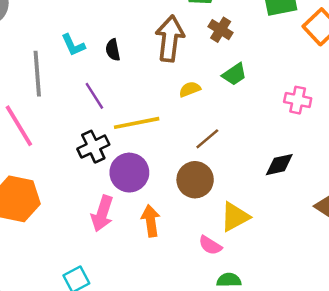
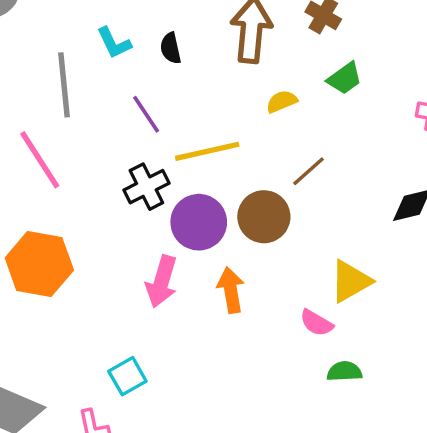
brown circle: (195, 180) -> (264, 217), moved

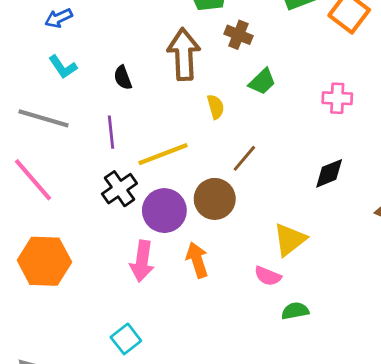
cyan L-shape: (114, 43) -> (63, 67), moved
gray line: (64, 85) -> (44, 118), turned -60
yellow semicircle: (282, 101) -> (216, 107), turned 105
purple line: (146, 114) -> (111, 132), turned 36

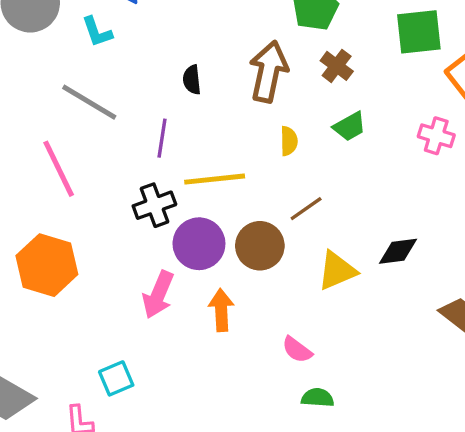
cyan L-shape: (63, 67) -> (97, 32), moved
pink cross: (337, 98) -> (436, 136), moved
yellow triangle: (290, 240) -> (337, 271), moved

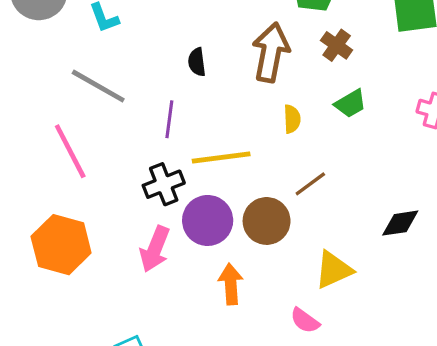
yellow triangle: (337, 271) -> (334, 270), moved
pink arrow: (158, 295) -> (155, 249), moved

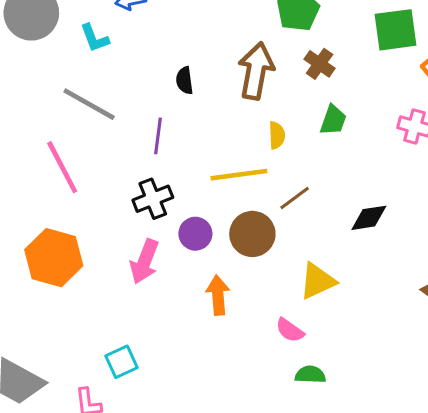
green trapezoid: (350, 104) -> (333, 120), turned -40
yellow line: (221, 158) -> (239, 175), moved
purple circle: (208, 220) -> (195, 234), size x0.7
black diamond: (400, 223) -> (369, 218), moved

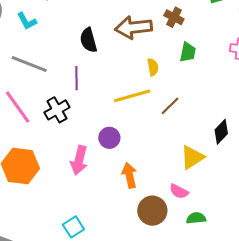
brown arrow: (256, 71) -> (134, 27), turned -99
black semicircle: (184, 80) -> (88, 40), size x1.4
black cross: (153, 199) -> (57, 110), moved
black diamond: (369, 218) -> (221, 132), moved, turned -30
brown circle: (252, 234) -> (152, 211), moved

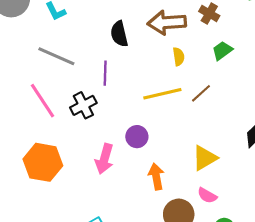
green trapezoid: (188, 52) -> (222, 51), turned -140
yellow semicircle: (153, 67) -> (179, 57), moved
brown line: (170, 106) -> (201, 93), moved
yellow triangle: (192, 157) -> (205, 158), moved

